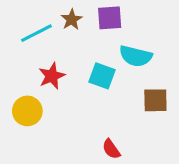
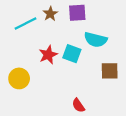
red star: (52, 76) -> (48, 55), moved

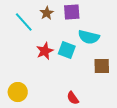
cyan line: (26, 24) -> (24, 22), turned 75
yellow circle: (19, 78) -> (18, 92), moved

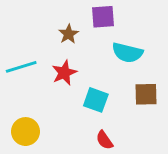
brown star: (47, 13) -> (69, 34), moved
cyan line: (24, 22) -> (21, 67), moved, turned -65
cyan square: (67, 50) -> (96, 100), moved

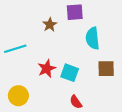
cyan semicircle: (127, 53) -> (93, 38), turned 70
red star: (64, 73) -> (47, 69), moved

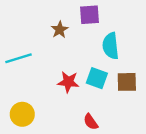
red star: (47, 69) -> (68, 82), moved, turned 30
cyan square: (70, 73) -> (97, 78), moved

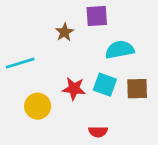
cyan semicircle: (111, 46) -> (120, 50), turned 85
yellow circle: (22, 114) -> (38, 106), moved
red semicircle: (91, 122) -> (98, 132), turned -56

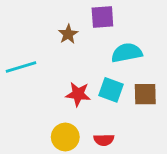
yellow circle: (38, 106) -> (65, 137), moved

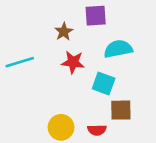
red star: (78, 94) -> (73, 62), moved
brown square: (145, 94) -> (121, 110), moved

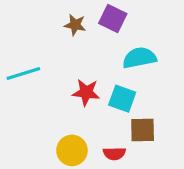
purple square: (96, 16) -> (113, 19), turned 30
brown star: (64, 32) -> (75, 25), moved, turned -30
red star: (73, 62) -> (86, 92), moved

